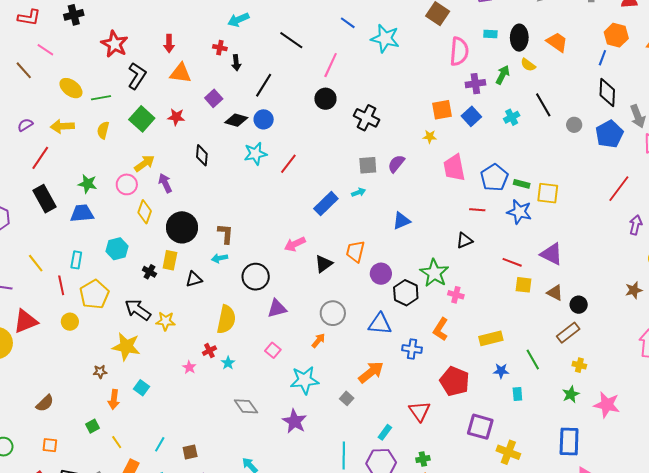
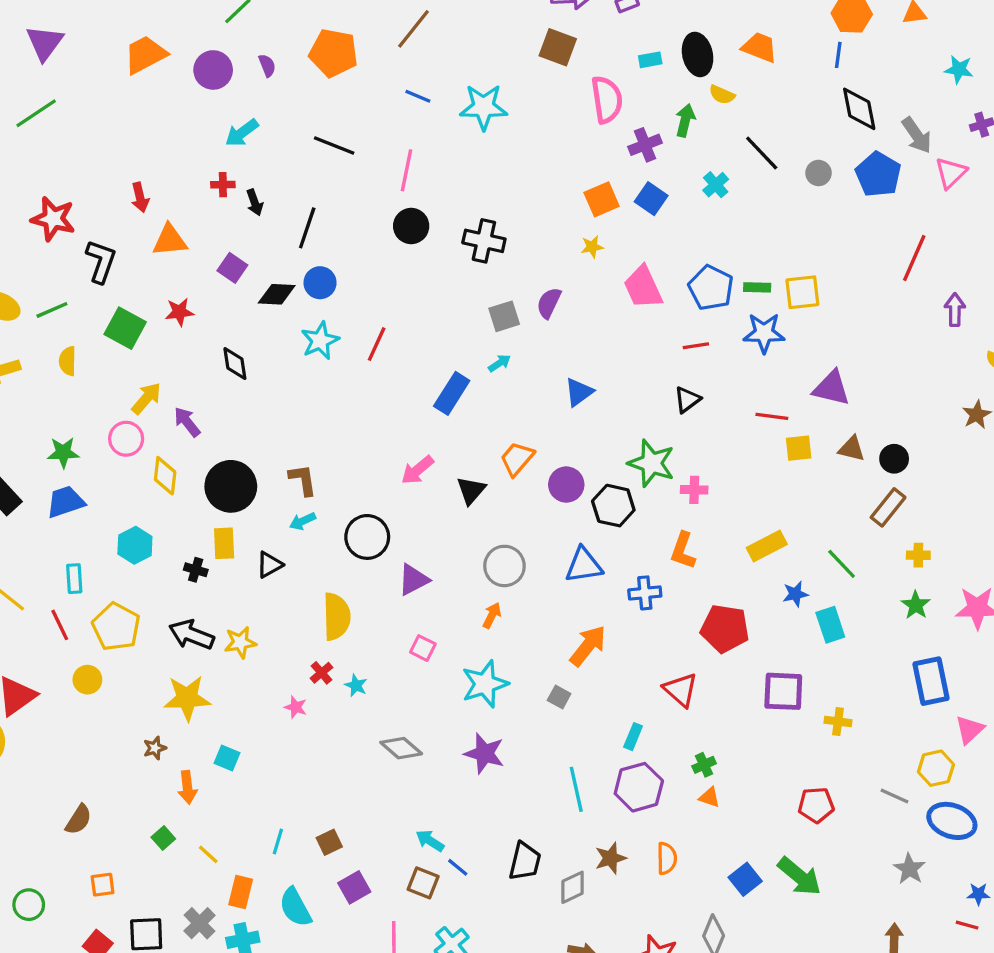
orange trapezoid: (355, 251) -> (517, 459), turned 40
cyan rectangle: (517, 394) -> (830, 625), size x1.5
yellow cross: (508, 452) -> (838, 721), size x0.7

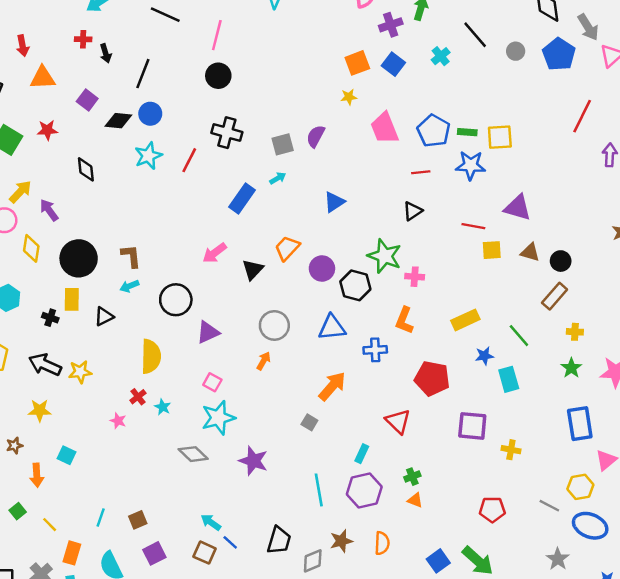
black cross: (484, 241) -> (227, 133), moved
cyan star: (485, 684) -> (218, 418), moved
yellow star: (187, 698) -> (40, 410), size x0.7

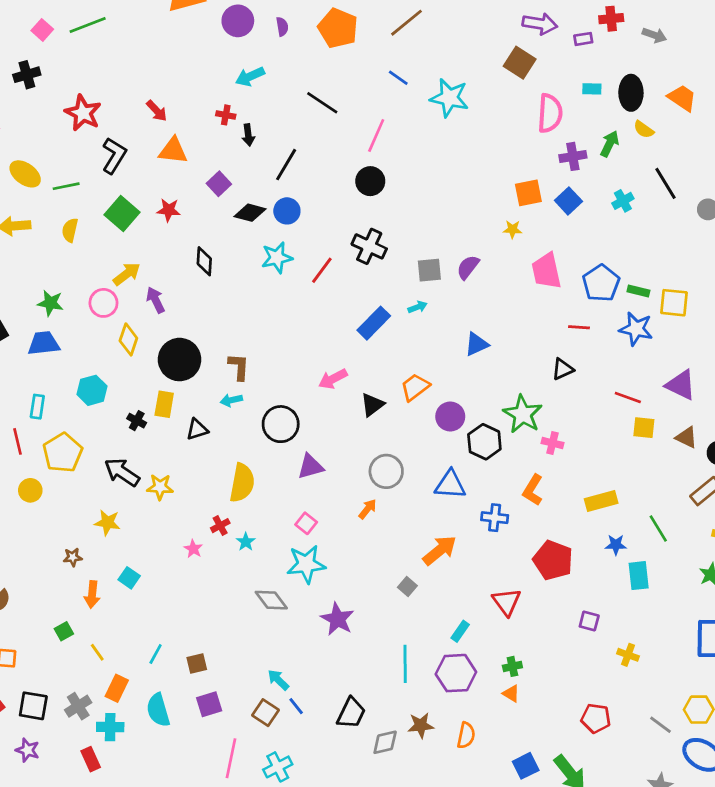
red arrow: (23, 46) -> (157, 111), turned -42
purple square: (472, 426) -> (589, 621), size x0.6

